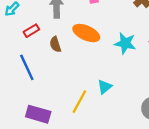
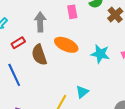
brown semicircle: (55, 44) -> (39, 55), size x1.5

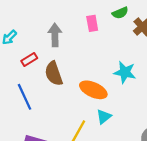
orange ellipse: (66, 45) -> (93, 90), moved

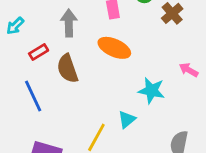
cyan star: (125, 72) -> (152, 91), moved
orange ellipse: (93, 90) -> (114, 48), moved

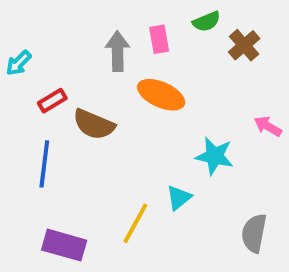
gray arrow: (69, 23) -> (118, 51), moved
brown semicircle: (67, 69) -> (94, 124), turned -48
blue line: (33, 96) -> (44, 164), turned 32

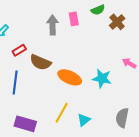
orange ellipse: (161, 95) -> (70, 77), moved
cyan triangle: (179, 198) -> (84, 120), moved

